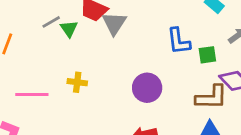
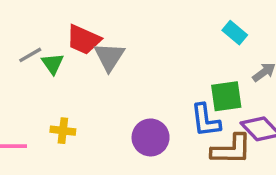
blue L-shape: (179, 41) -> (206, 120), moved
green square: (207, 55) -> (226, 96), size x1.4

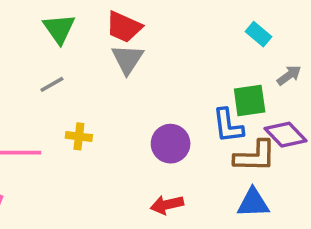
red trapezoid: (84, 40) -> (124, 27), moved
gray line: (30, 55) -> (52, 84), moved
green triangle: (53, 64) -> (59, 29), moved, size x1.4

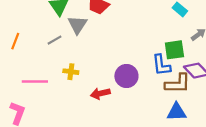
gray triangle: (127, 59) -> (77, 25), moved
red arrow: (167, 205) -> (100, 93), moved

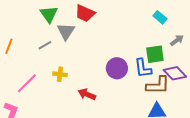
purple circle: (126, 76) -> (117, 68), moved
pink line: (35, 81) -> (27, 83), turned -45
red arrow: (100, 93) -> (87, 94), turned 36

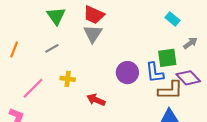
gray triangle: (66, 31) -> (93, 34), moved

